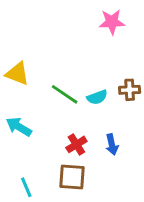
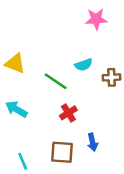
cyan semicircle: (97, 97) -> (84, 65), moved
red cross: (76, 144) -> (68, 113), moved
blue arrow: (112, 144) -> (92, 142), moved

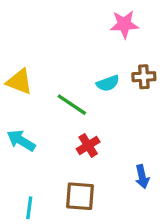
brown cross: (111, 77) -> (144, 77), moved
blue arrow: (92, 142) -> (142, 177), moved
cyan line: (23, 161) -> (29, 208), turned 30

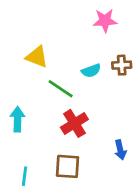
yellow triangle: (19, 82) -> (37, 57), moved
cyan arrow: (21, 141) -> (17, 119), turned 60
red cross: (88, 145) -> (74, 123), size x1.4

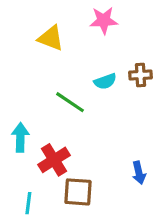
pink star: (105, 21) -> (104, 20), moved
yellow triangle: (37, 57) -> (51, 38), moved
red cross: (74, 123) -> (54, 160), moved

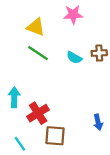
cyan semicircle: (105, 81) -> (74, 58), turned 49
green line: (70, 102) -> (38, 53), moved
cyan line: (28, 203) -> (20, 144), turned -42

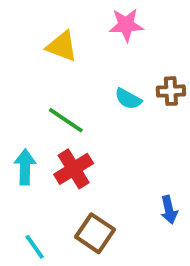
green line: (38, 53) -> (66, 120), moved
red cross: (38, 113) -> (74, 169), moved
brown square: (55, 136) -> (95, 233), turned 30

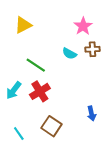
pink star: (126, 25) -> (83, 26), moved, turned -30
yellow triangle: (62, 46) -> (23, 25), moved, turned -48
cyan arrow: (25, 167) -> (14, 90), turned -144

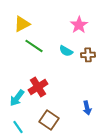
brown cross: (93, 49) -> (88, 55), moved
green line: (36, 65) -> (34, 46), moved
cyan arrow: (14, 90) -> (17, 98), moved

